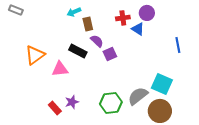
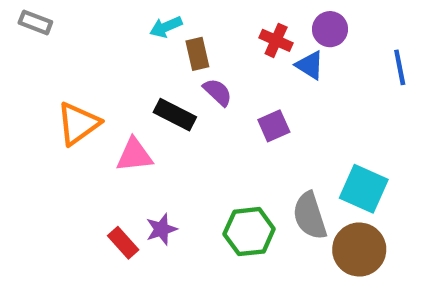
red cross: (123, 18) -> (276, 40), turned 32
blue line: (178, 45) -> (400, 67), moved
purple square: (110, 54) -> (274, 126), moved
gray semicircle: (138, 96) -> (310, 216), turned -70

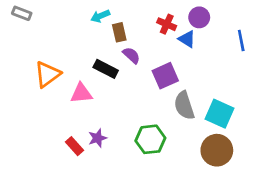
purple square: (274, 126) -> (165, 76), size x1.4
gray semicircle: (310, 216) -> (184, 105), moved

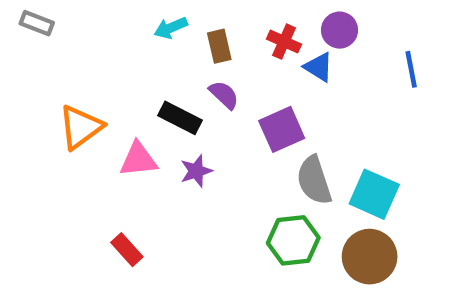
brown rectangle: (119, 32) -> (219, 46), moved
purple star: (98, 138) -> (196, 171), moved
green hexagon: (150, 139) -> (293, 240), moved

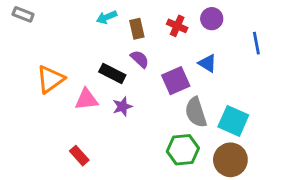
blue triangle: (319, 67) -> (207, 63), moved

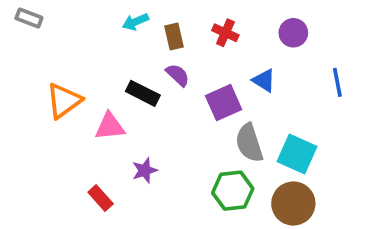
purple circle: (212, 19) -> (293, 33), moved
blue line: (256, 43) -> (337, 82), moved
purple star: (122, 107) -> (145, 170), moved

